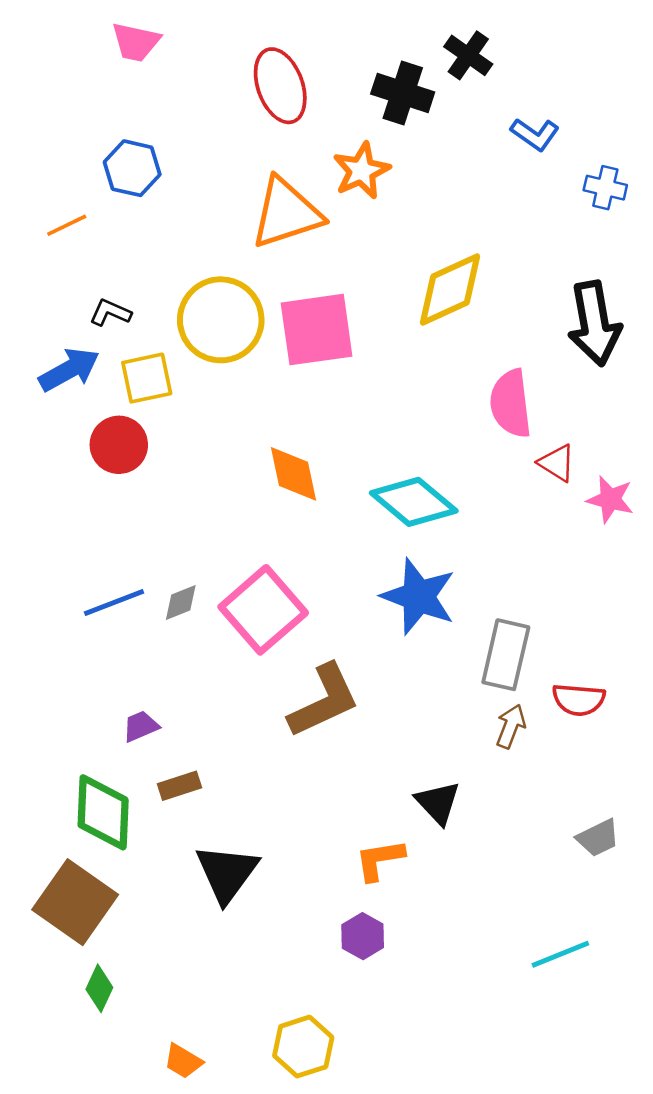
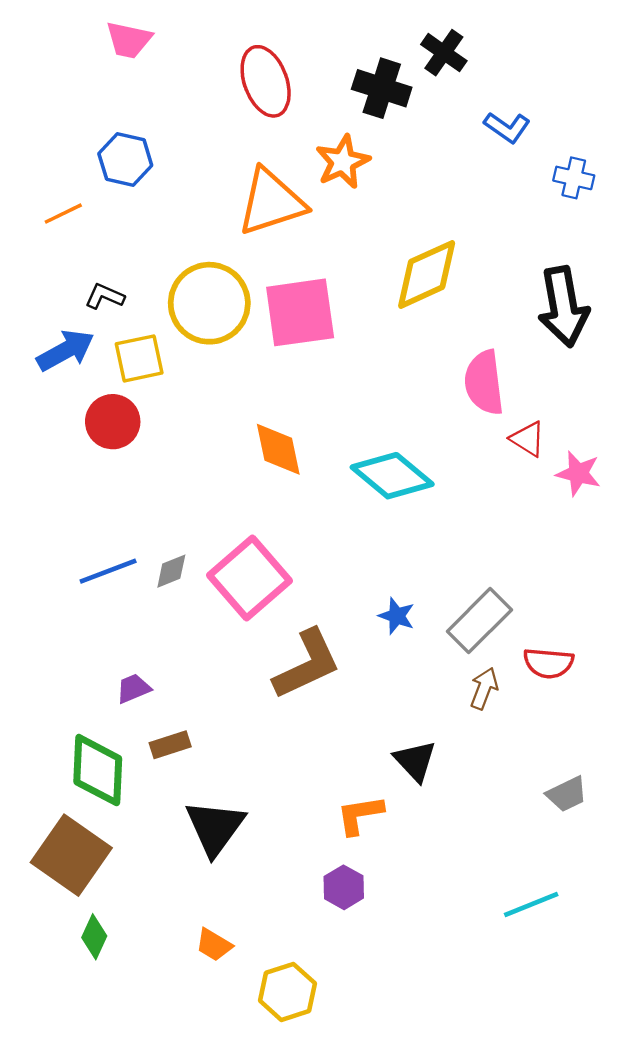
blue star: (418, 596) -> (397, 616), moved, size x0.5
gray rectangle: (506, 655) -> (479, 621), turned 32
orange trapezoid: (183, 1061) -> (214, 945), moved

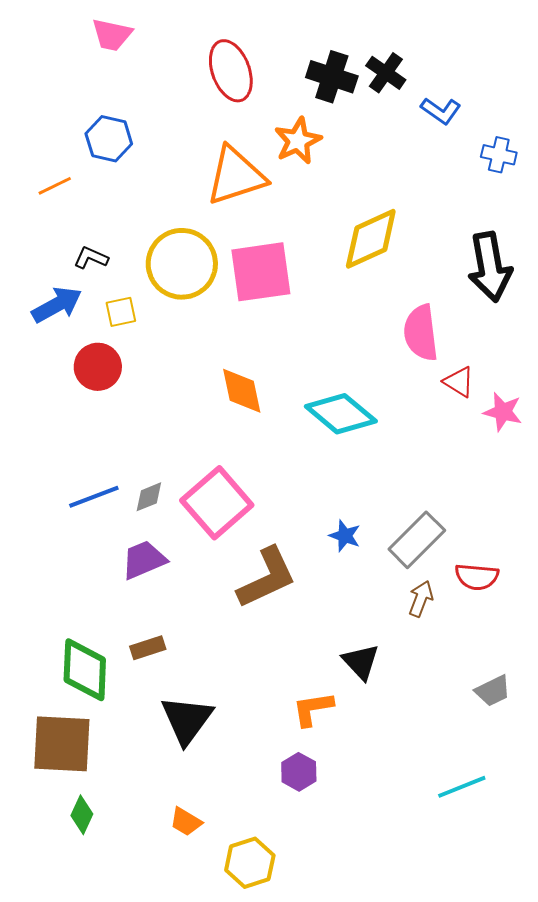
black cross: (444, 53) -> (386, 73), moved
yellow square: (139, 358) -> (121, 312), size x0.7
purple trapezoid: (133, 688) -> (144, 560), moved, size x1.5
brown square: (71, 855) -> (62, 744), turned -32

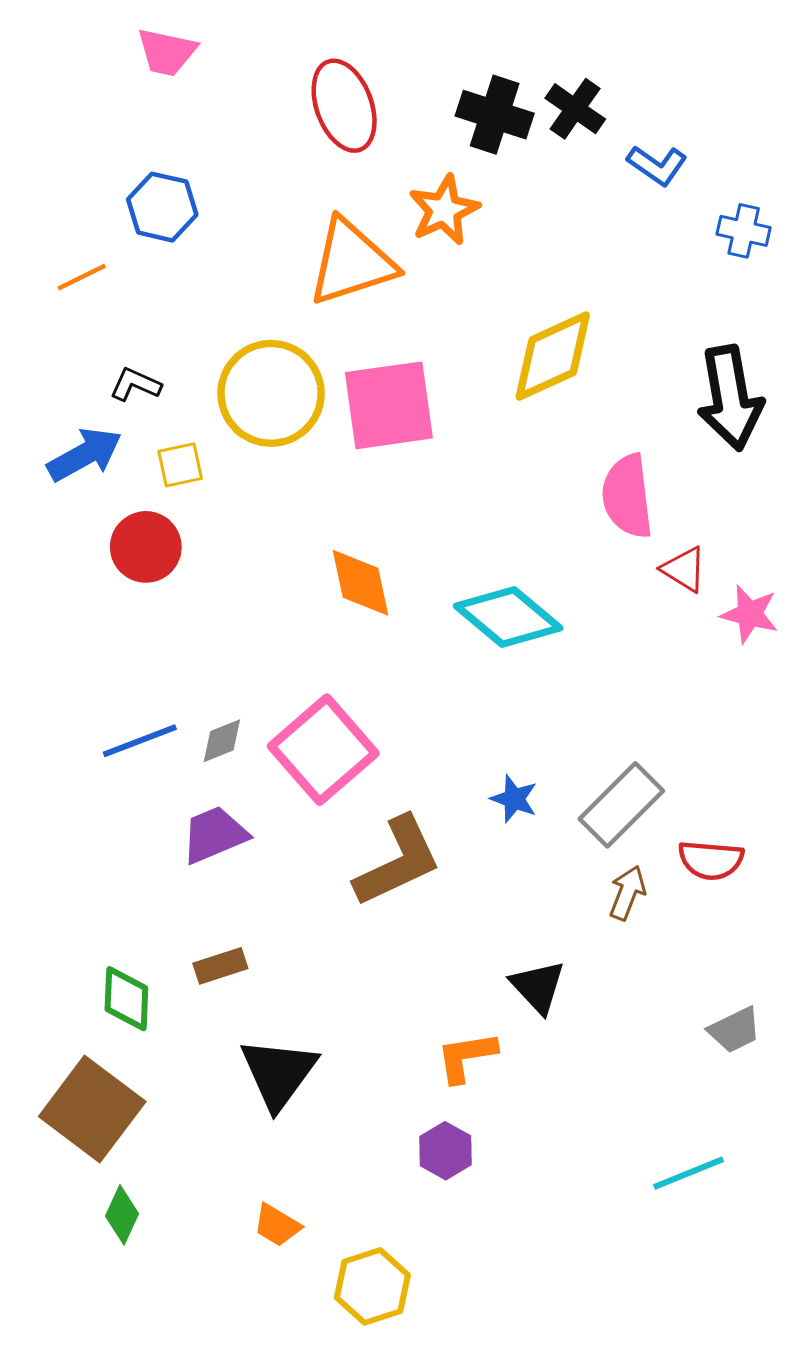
green diamond: (85, 670) -> (126, 999), size x0.7
brown square: (62, 744) -> (92, 1109), turned 34

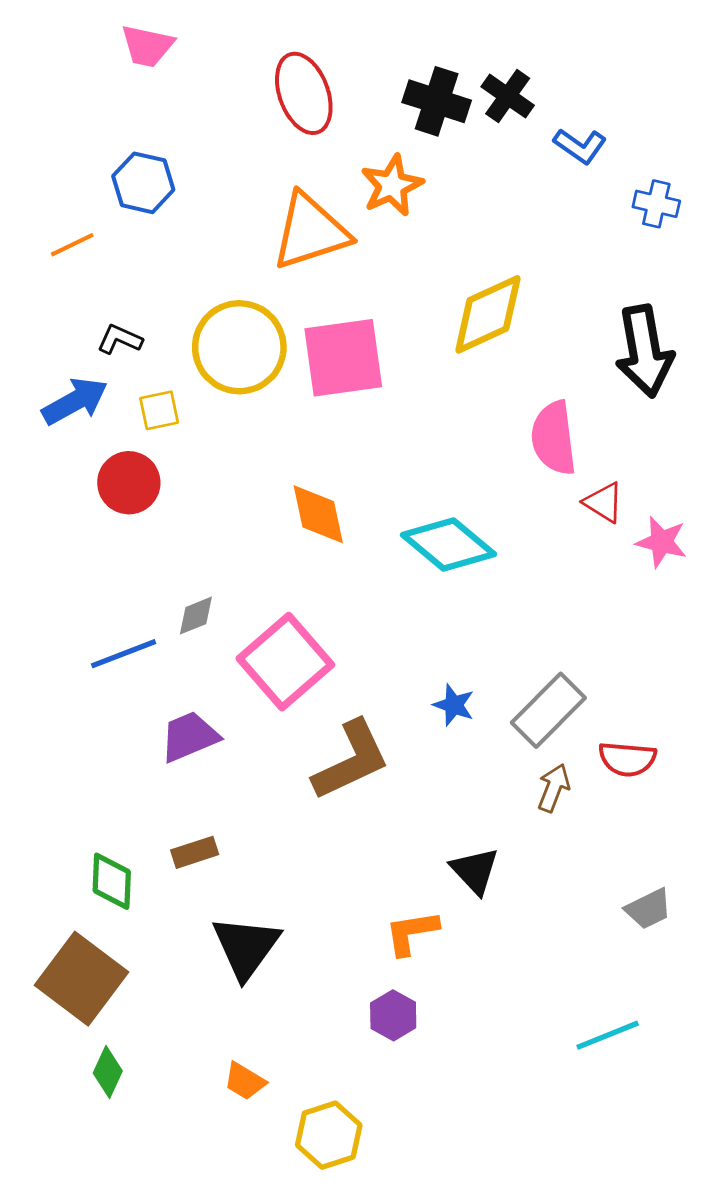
gray diamond: (222, 741) -> (196, 616), moved

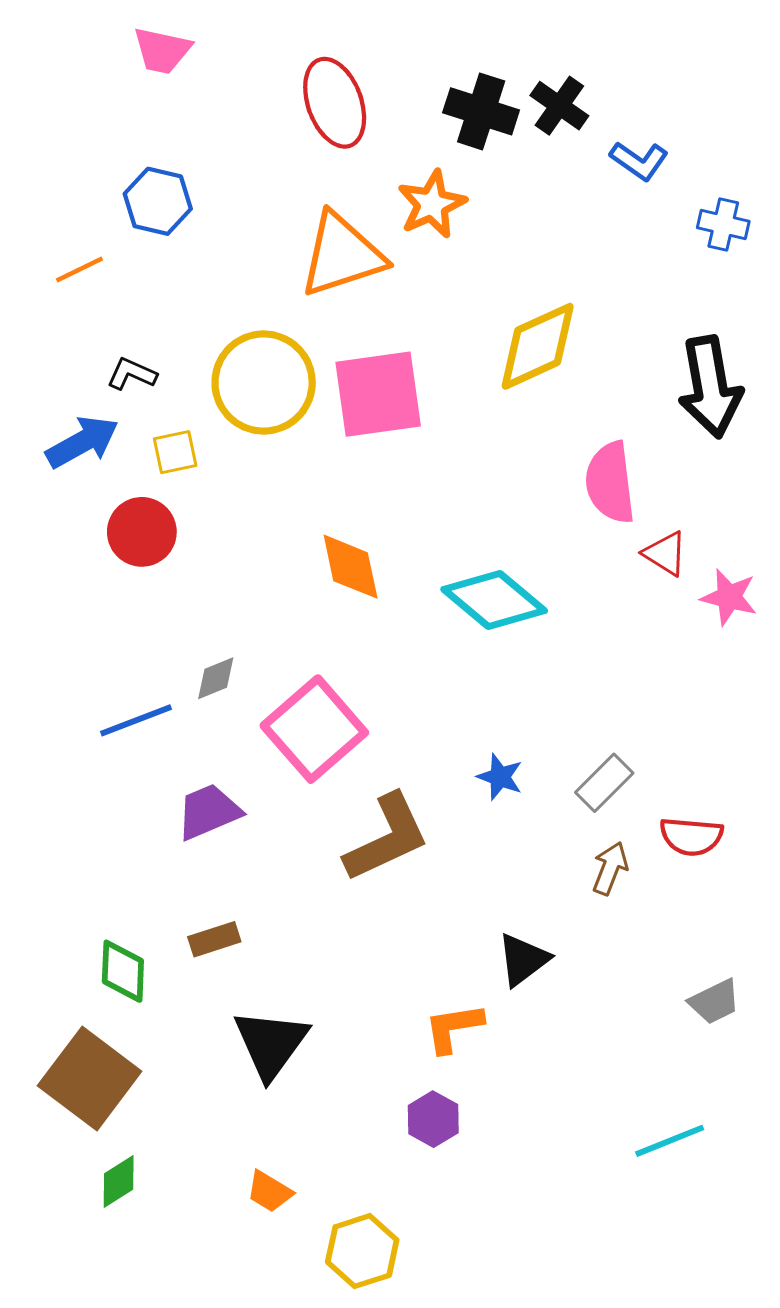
gray rectangle: (548, 710) -> (604, 783), size x0.7
black triangle: (475, 871) -> (523, 960), turned 36
green diamond: (108, 1072) -> (119, 1181), turned 33

